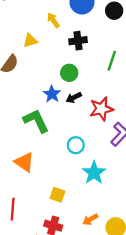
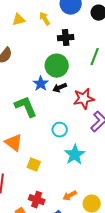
yellow triangle: (30, 40) -> (19, 20), moved
green circle: (69, 73) -> (57, 66), size x1.5
yellow square: (57, 195) -> (34, 165), moved

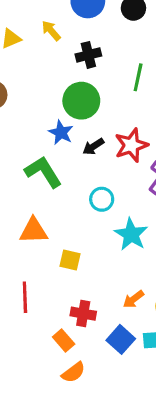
black arrow: (60, 88) -> (93, 146), moved
orange triangle: (14, 143) -> (33, 231), turned -30

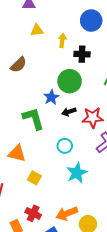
yellow arrow: (51, 31) -> (62, 40), moved, turned 32
orange arrow: (133, 299) -> (67, 213), size x1.5

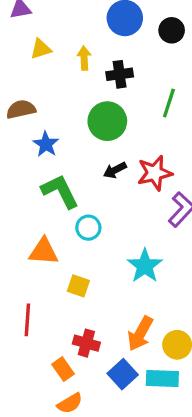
brown semicircle: (18, 65) -> (21, 109), turned -138
blue star: (51, 97) -> (46, 144), moved
cyan circle: (65, 146) -> (88, 228), moved
orange arrow: (67, 213) -> (140, 334), turned -30

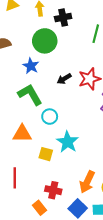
green circle: (107, 121) -> (45, 41), moved
blue star: (46, 144) -> (31, 66), moved
cyan star: (145, 266) -> (68, 142), moved

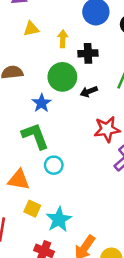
black arrow: (64, 79) -> (89, 92), moved
cyan star: (68, 142) -> (59, 220), moved
yellow square: (46, 154) -> (32, 209), moved

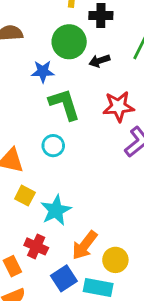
blue star: (42, 103) -> (43, 71), turned 30
green L-shape: (35, 136) -> (65, 104), moved

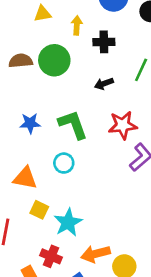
green circle: (69, 42) -> (54, 60), moved
blue star: (43, 71) -> (30, 123), moved
orange arrow: (85, 245) -> (96, 254), turned 40

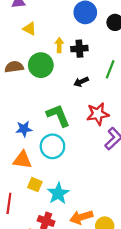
yellow triangle: (43, 14) -> (30, 29), turned 40
yellow arrow: (77, 25) -> (59, 45), moved
blue star: (30, 123) -> (24, 129), moved
cyan circle: (64, 163) -> (52, 146), size x1.5

